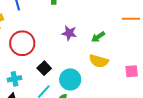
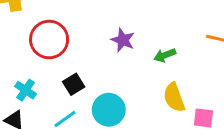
yellow semicircle: (99, 61) -> (174, 97), moved, turned 42
cyan cross: (14, 79) -> (26, 90), turned 32

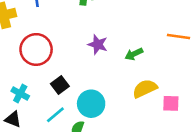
yellow semicircle: (174, 97) -> (145, 89), turned 90

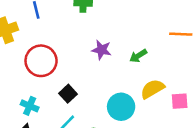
cyan circle: (91, 104) -> (121, 107), moved

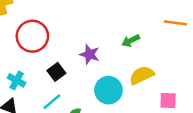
purple star: (101, 50) -> (90, 54), moved
pink square: (180, 101) -> (168, 101), moved

